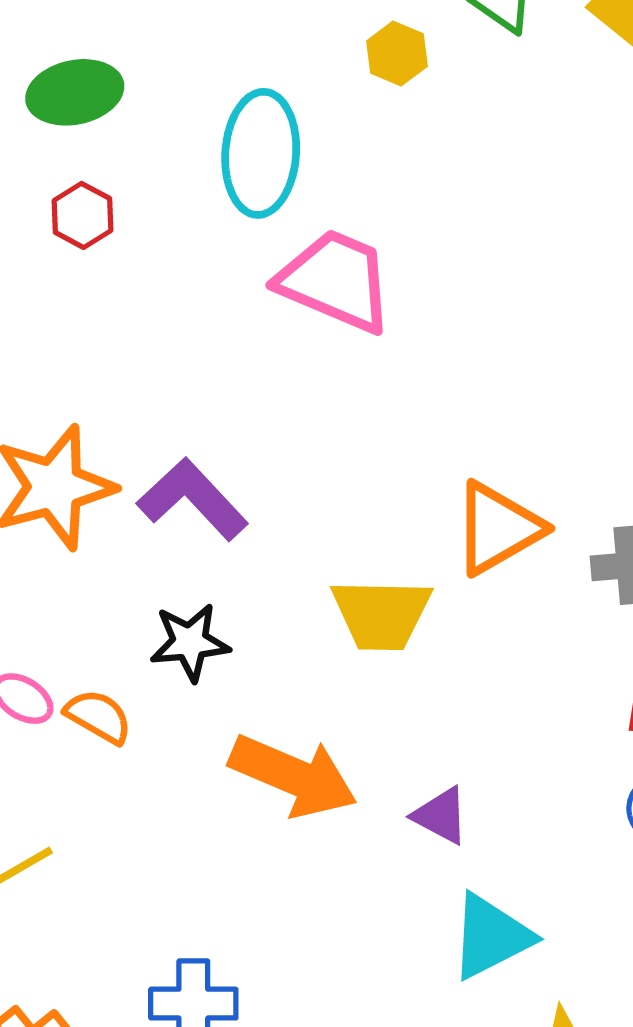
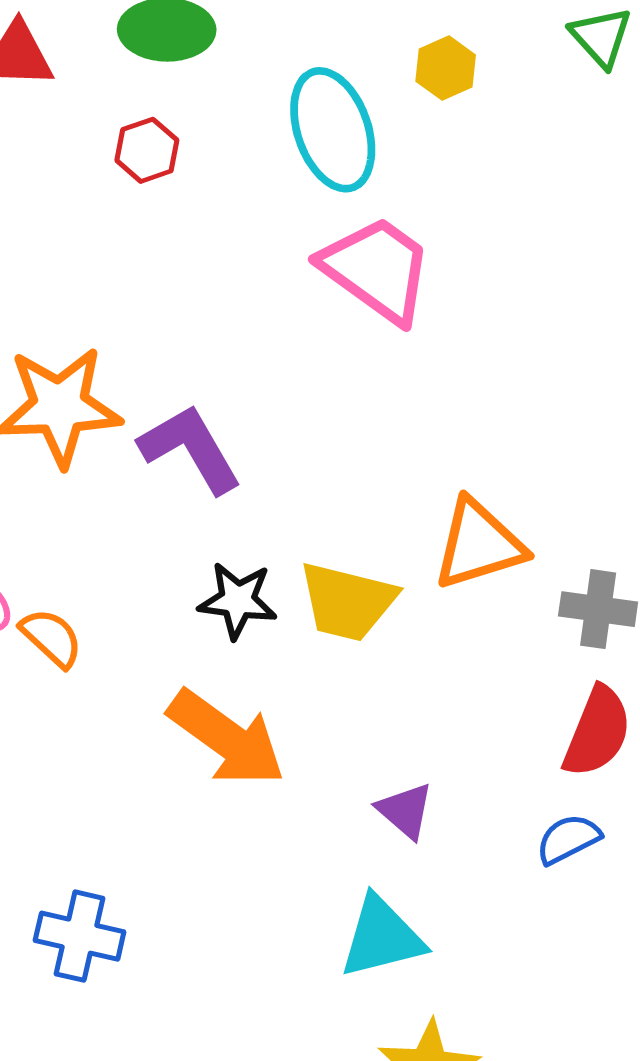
yellow hexagon: (397, 54) -> (446, 68), moved
cyan ellipse: (261, 153) -> (333, 130), turned -36
black star: (190, 642) -> (238, 600), moved
purple triangle: (441, 816) -> (405, 811), moved

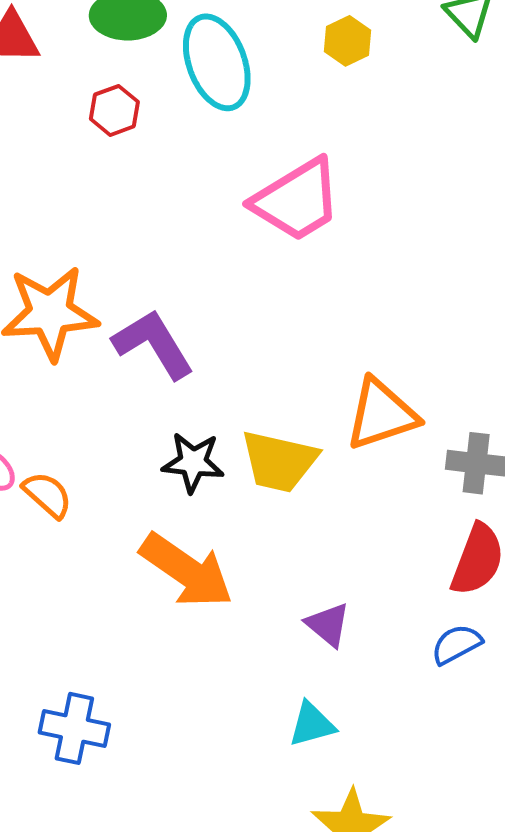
cyan ellipse: (333, 130) -> (217, 62), moved
pink trapezoid: (377, 269) -> (297, 200), turned 114
cyan triangle: (382, 937) -> (312, 724), size x0.7

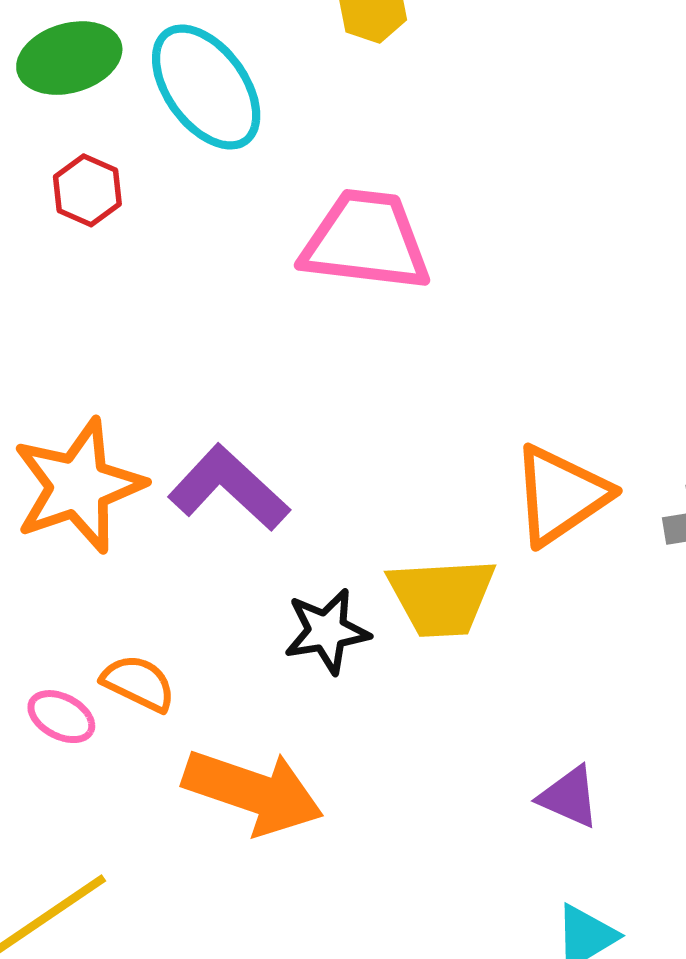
pink trapezoid: (297, 200) -> (366, 241), turned -126
orange semicircle: (47, 495) -> (138, 683), moved
orange arrow: (187, 571) -> (253, 792), moved

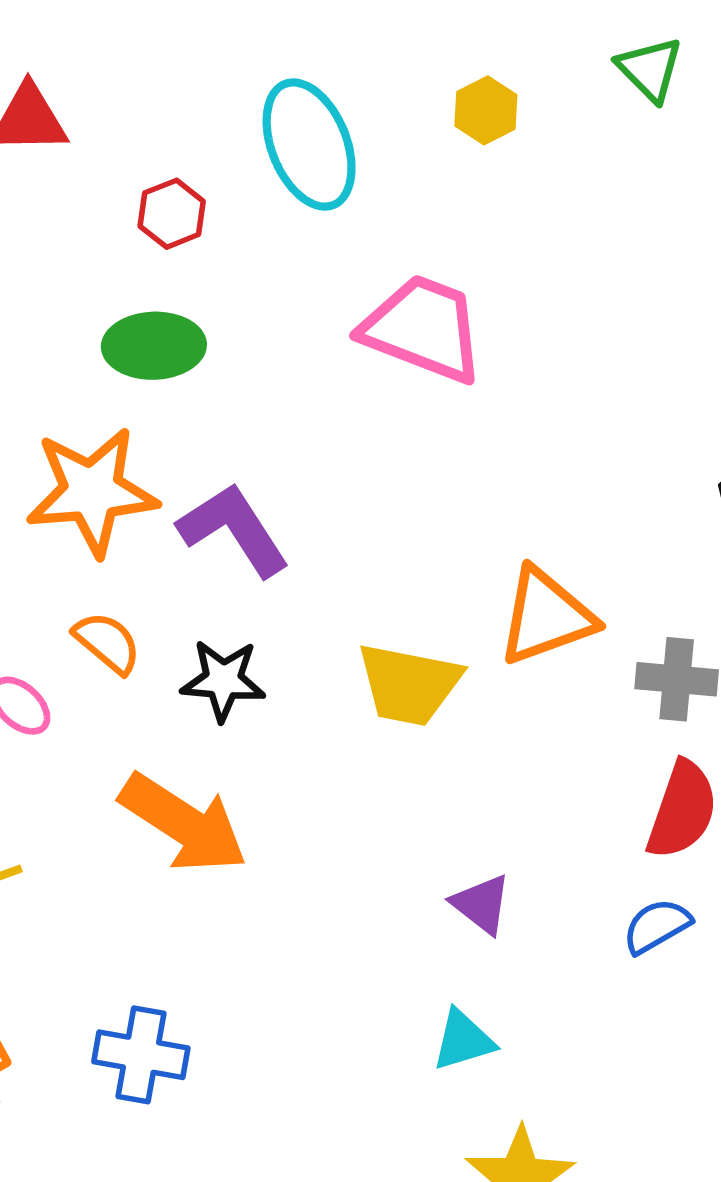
green ellipse: (69, 58) -> (154, 346), moved
black star: (327, 631) -> (223, 680), moved
orange semicircle: (138, 683) -> (107, 643), moved

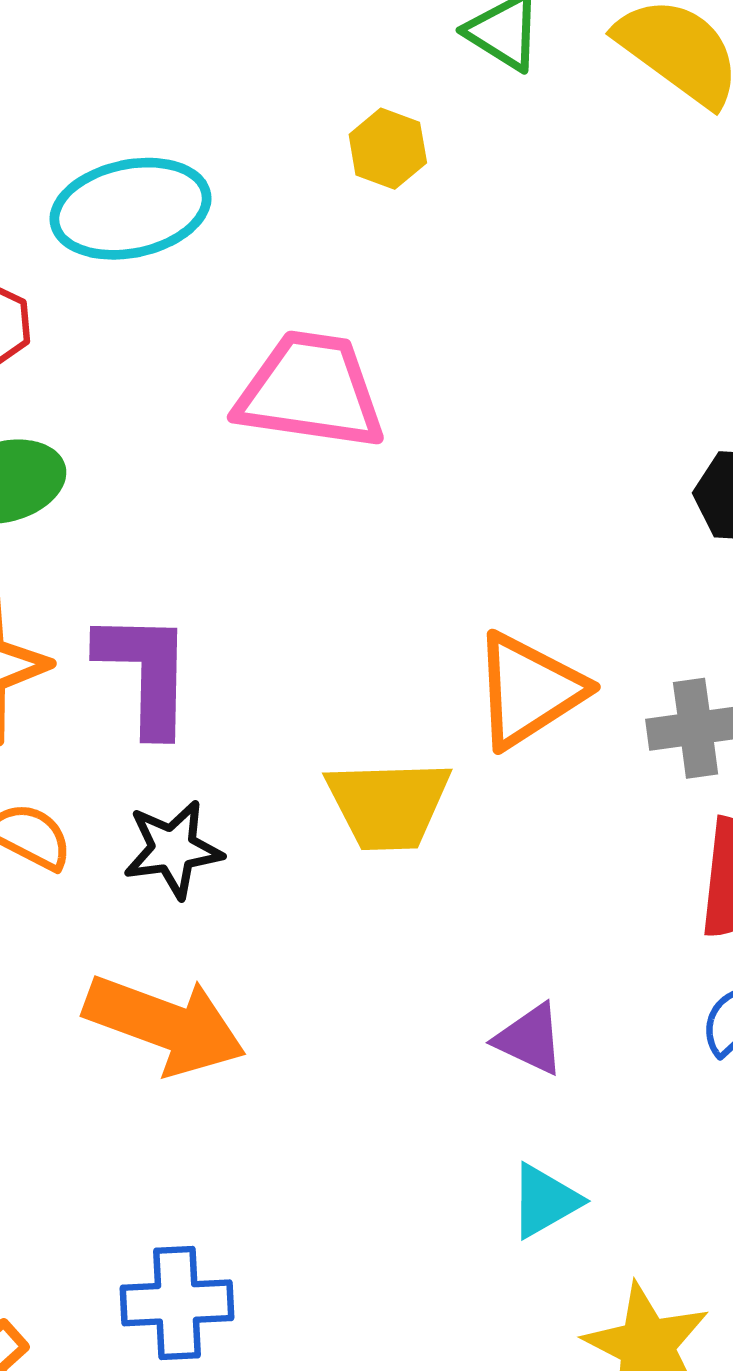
yellow hexagon: (486, 110) -> (388, 149), moved
cyan ellipse: (309, 145) -> (131, 209), turned -67
purple L-shape: (234, 530) -> (145, 673), turned 47

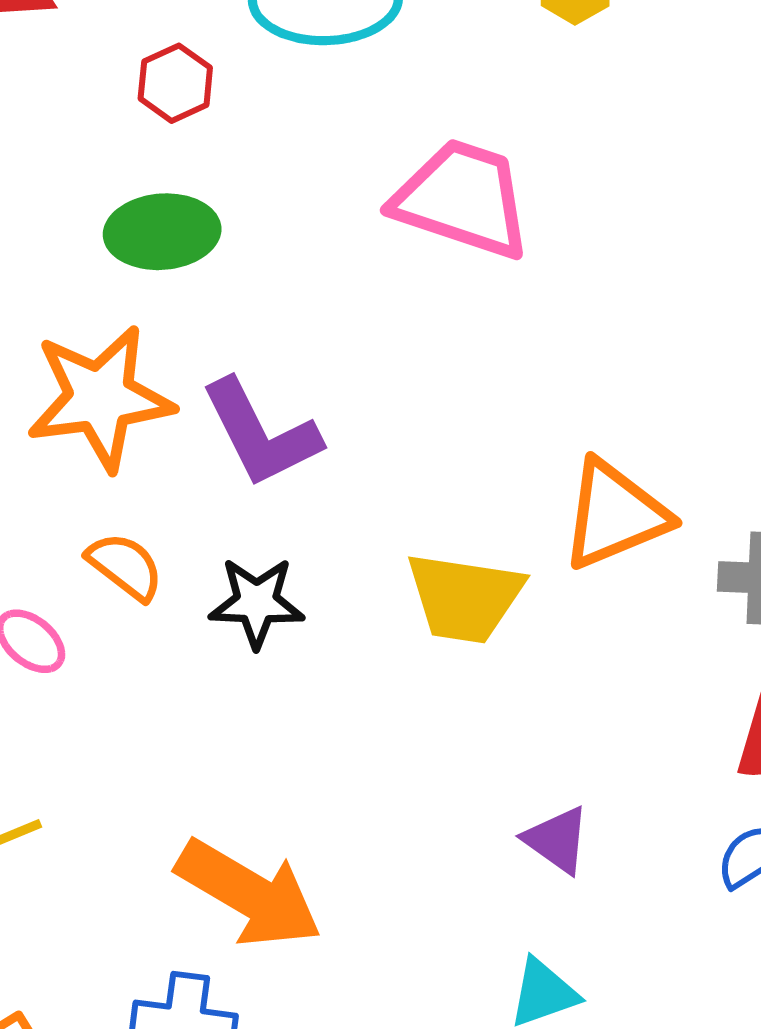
purple L-shape: (145, 673) -> (261, 433), turned 142
orange arrow: (165, 1025) -> (249, 894), moved

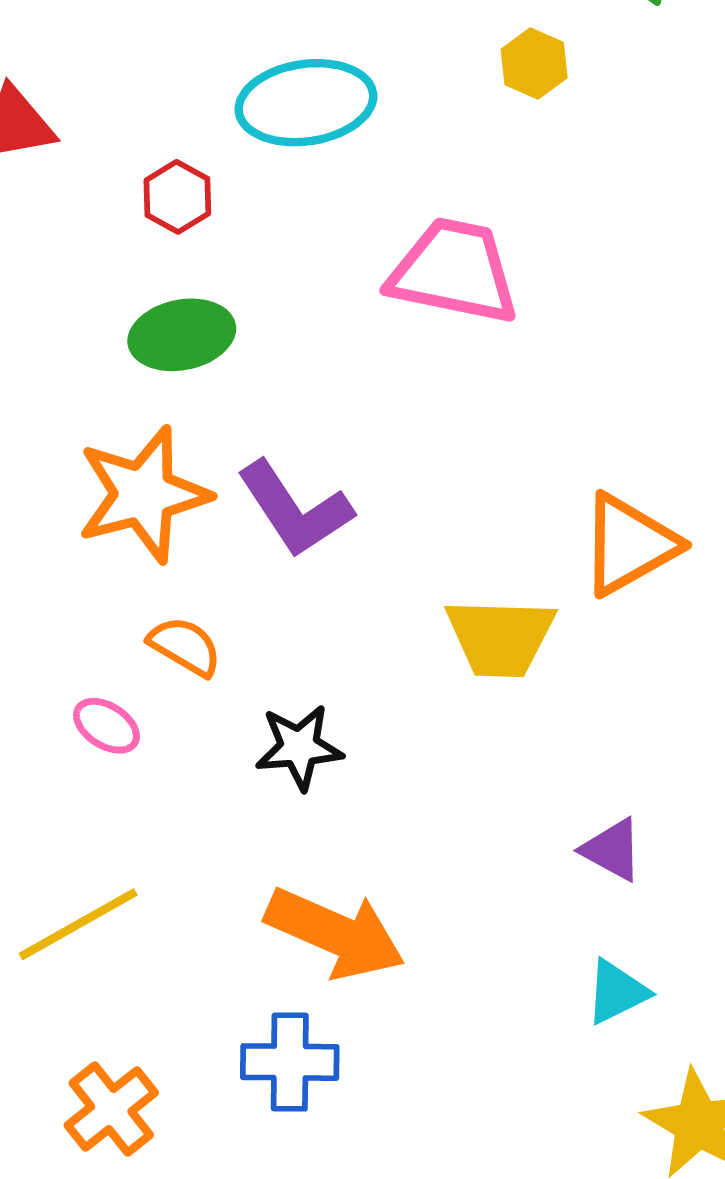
black star: (257, 603) -> (299, 747), moved

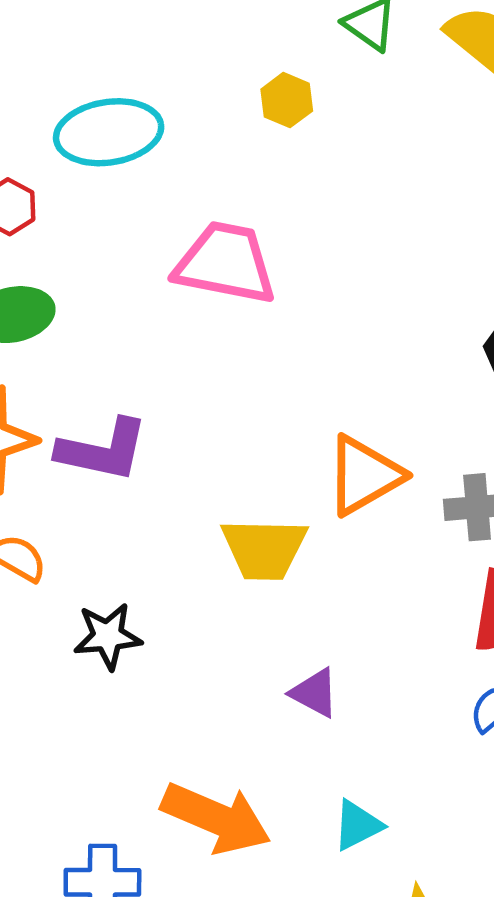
purple L-shape: (295, 509) -> (103, 450), turned -44
purple triangle: (612, 850) -> (315, 693), moved
orange arrow: (335, 933) -> (216, 818), moved

